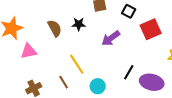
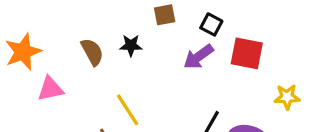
red square: (151, 29) -> (247, 53), turned 35
purple arrow: (111, 38) -> (198, 57), moved

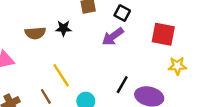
brown semicircle: (92, 52) -> (35, 33), turned 114
red square: (247, 53) -> (163, 34), moved

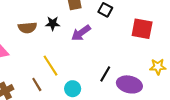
purple arrow: (113, 37) -> (81, 33), moved
yellow star: (177, 66) -> (158, 67), moved

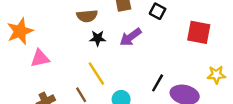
black star: (53, 23) -> (98, 38), moved
brown semicircle: (27, 28) -> (87, 16), moved

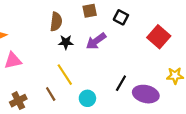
brown semicircle: (87, 16) -> (56, 22), turned -78
red square: (199, 32) -> (159, 37), turned 30

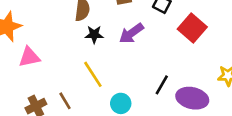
red square: (159, 37) -> (192, 28), moved
brown line: (51, 94) -> (65, 101), moved

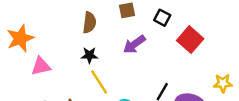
black star: (94, 35) -> (89, 55), moved

